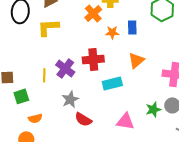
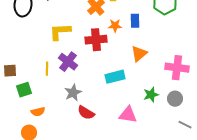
yellow L-shape: (48, 27) -> (60, 32), moved
red cross: (93, 59) -> (96, 40), moved
green star: (153, 109) -> (151, 95), moved

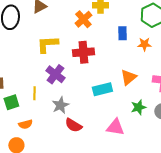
orange star: (115, 26) -> (144, 44), moved
orange triangle: (139, 54) -> (128, 77), moved
yellow line: (47, 69) -> (34, 93), moved

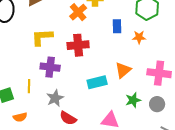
purple cross: (55, 74) -> (50, 67), turned -30

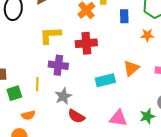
blue rectangle: (117, 26) -> (124, 16), moved
green star: (133, 100) -> (147, 116), moved

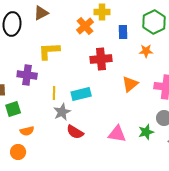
red cross: (86, 43) -> (101, 59), moved
purple cross: (58, 65) -> (27, 75), moved
cyan rectangle: (105, 80) -> (81, 94), moved
yellow line: (37, 84) -> (54, 93), moved

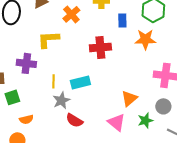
orange cross: (85, 26) -> (71, 14), moved
orange star: (146, 51) -> (145, 39), size x1.5
orange triangle: (130, 84) -> (129, 98), moved
pink triangle: (117, 134) -> (116, 122), turned 30

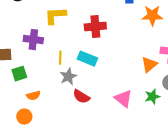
red cross: (100, 47) -> (95, 27), moved
cyan rectangle: (80, 82) -> (87, 59), turned 36
orange triangle: (129, 98) -> (149, 65), moved

